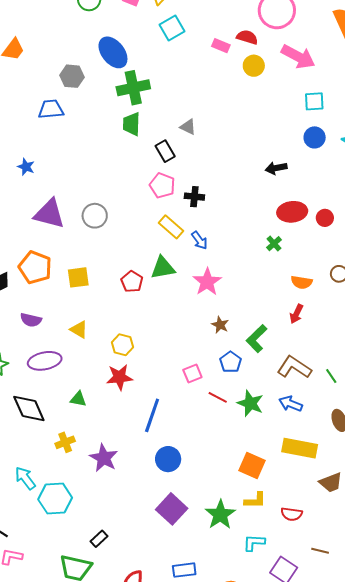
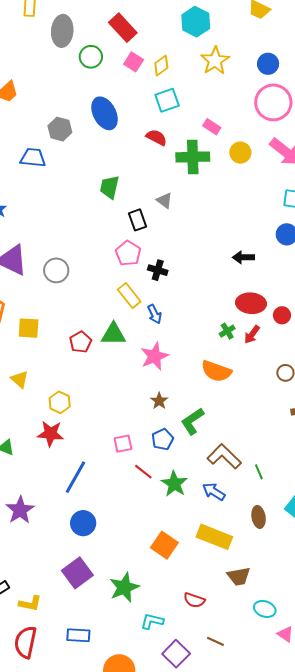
red semicircle: (247, 37) -> (156, 137), moved
green cross: (133, 88) -> (193, 157), moved
orange semicircle: (302, 282) -> (216, 371), moved, size x1.4
red arrow: (296, 314) -> (252, 334), moved
yellow L-shape: (255, 500) -> (30, 603), moved

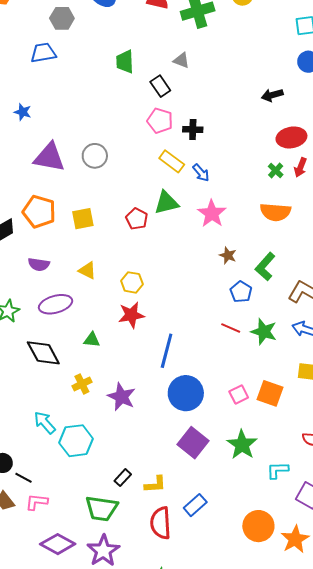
pink square: (123, 444) -> (239, 395), moved
blue circle: (83, 523) -> (186, 393), size x1.4
blue rectangle: (78, 635) -> (195, 505), moved, turned -30

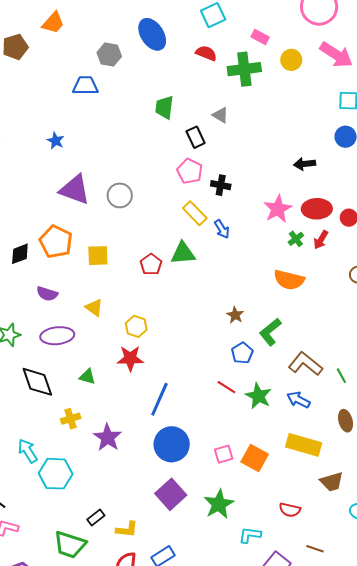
pink star: (212, 213) -> (278, 209), moved

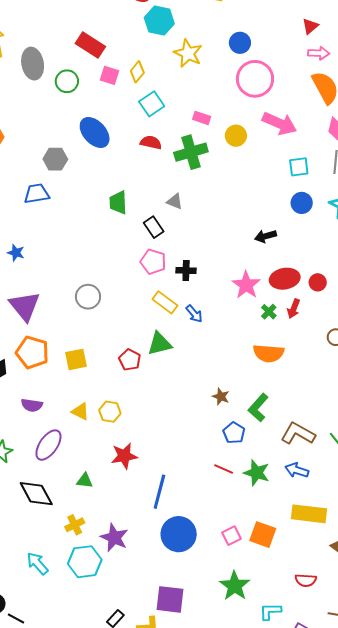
purple triangle: (75, 190) -> (25, 306), moved, turned 40
yellow hexagon: (136, 326) -> (110, 412), moved
purple ellipse: (57, 336) -> (48, 445), turned -40
cyan hexagon: (56, 474) -> (85, 562), moved
purple square: (171, 494) -> (170, 599), moved, turned -32

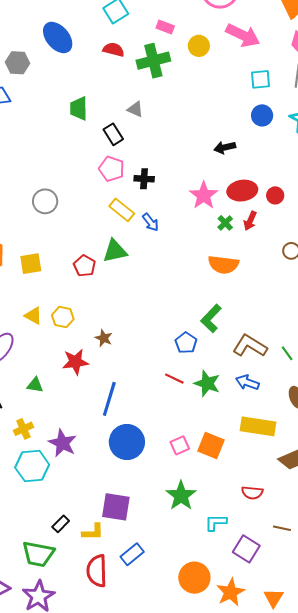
brown star: (221, 397) -> (104, 338), moved

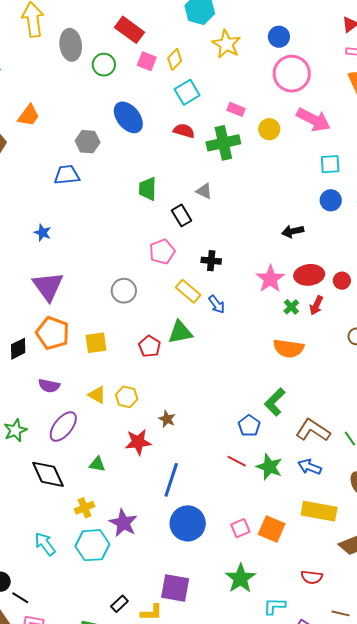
pink pentagon: (112, 169) -> (162, 252), moved, turned 30
gray circle: (45, 201) -> (124, 291), moved

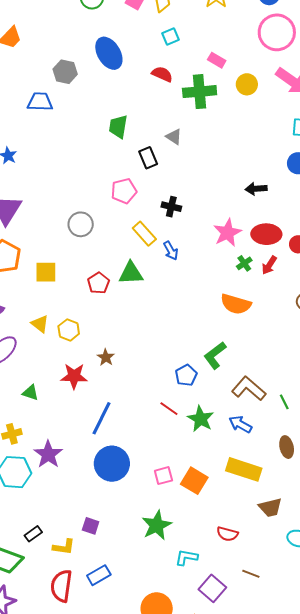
cyan square: (187, 92) -> (171, 36), size x0.7
purple square: (175, 588) -> (91, 526), size x0.6

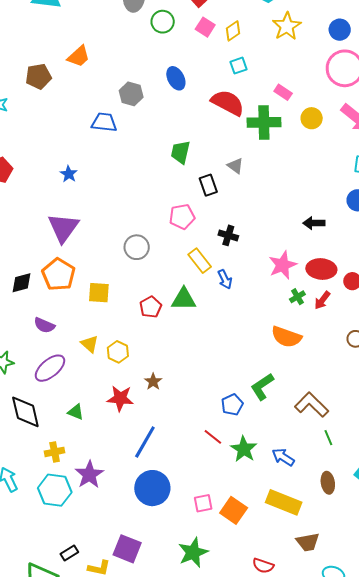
blue ellipse: (109, 53) -> (176, 78), size x0.7
red semicircle: (162, 74) -> (228, 103), size x1.6
brown L-shape: (249, 389) -> (312, 405), moved
purple square: (91, 526) -> (127, 549), size x1.6

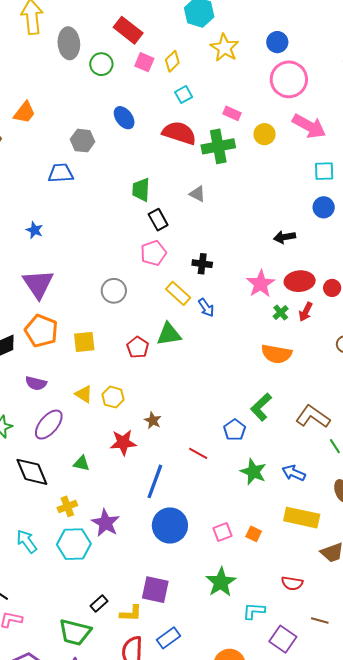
black rectangle: (208, 185) -> (158, 220), moved
red line: (213, 437) -> (198, 453), moved
orange square: (234, 510) -> (254, 534), size x0.6

